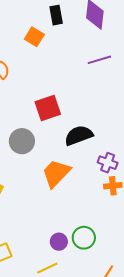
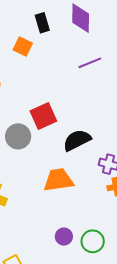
gray circle: (22, 141) -> (18, 136), moved
orange trapezoid: (56, 173) -> (58, 180), turned 44
purple circle: (59, 242) -> (64, 237), moved

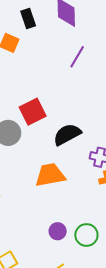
purple line: (90, 63) -> (77, 57), turned -35

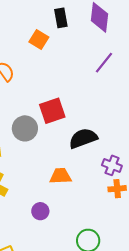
orange trapezoid: (50, 175) -> (60, 176), size x0.7
purple circle: (58, 231) -> (40, 211), moved

